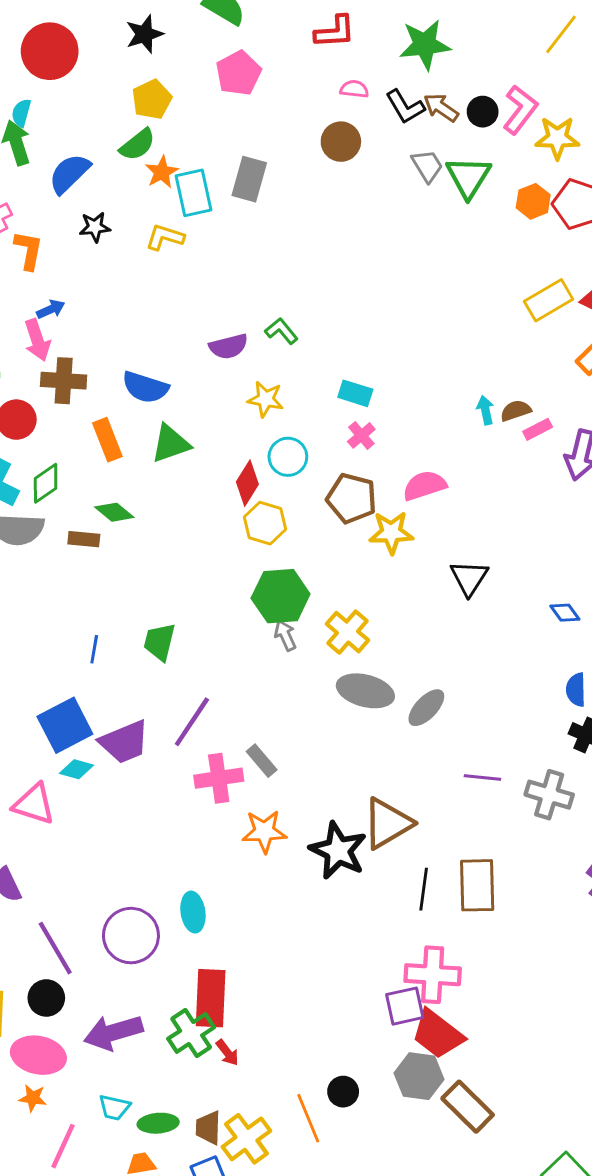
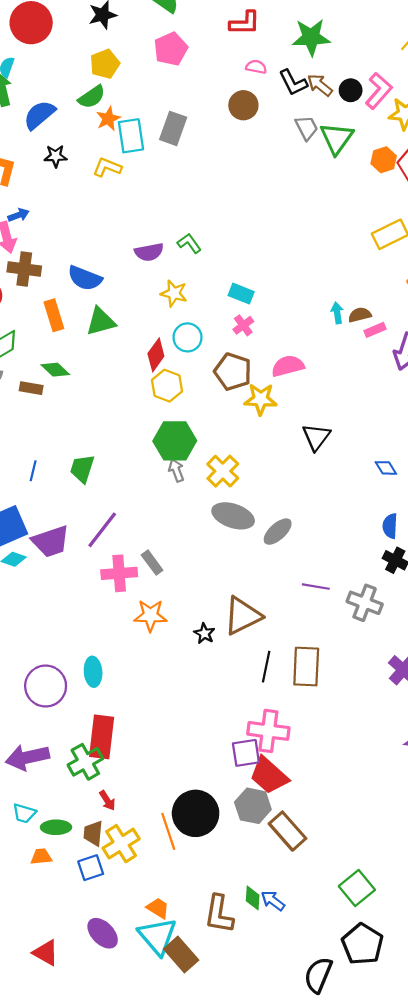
black star: (338, 851) -> (204, 633), size x0.5
red arrow: (227, 1053) -> (107, 801), moved
black circle: (343, 1092) -> (196, 813), size x2.0

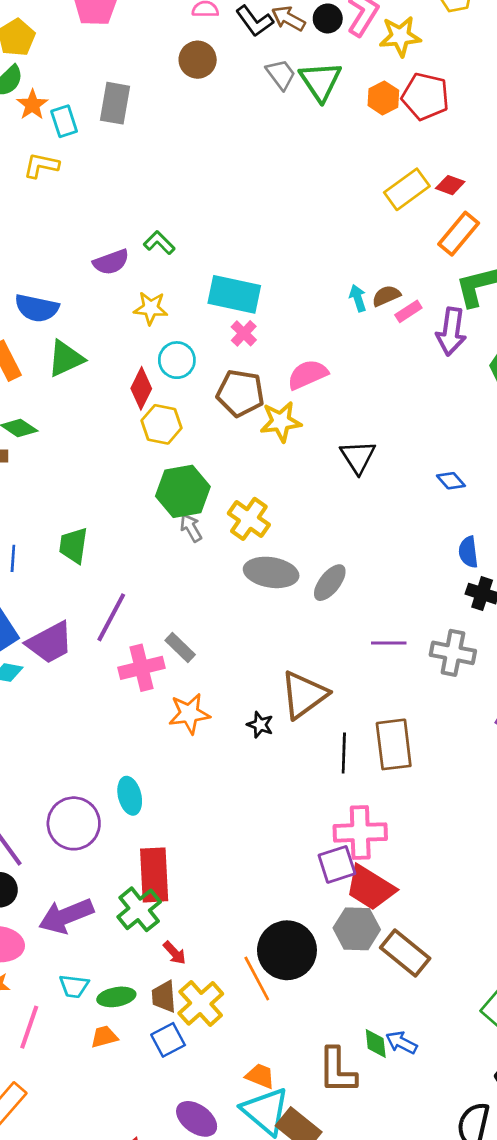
cyan rectangle: (131, 136) -> (64, 121), size x0.7
cyan rectangle: (241, 294) -> (234, 294), size x1.6

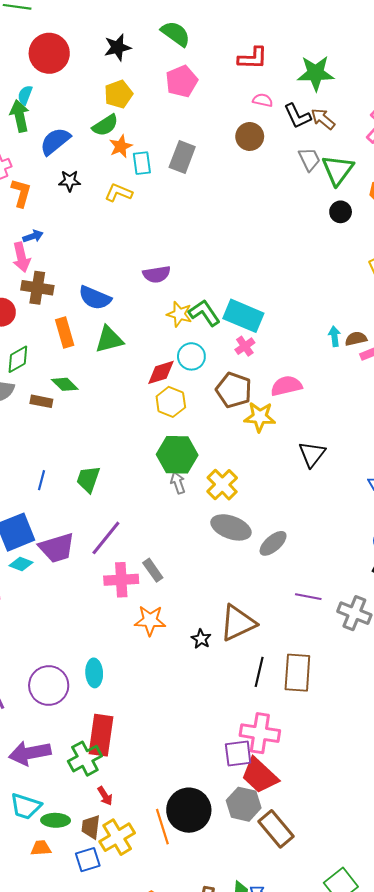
black circle: (328, 18) -> (341, 212), moved
green L-shape: (159, 243) -> (204, 313), moved, size x1.4
red diamond: (141, 388) -> (161, 372), turned 36
cyan trapezoid: (74, 986) -> (26, 806), size x1.4

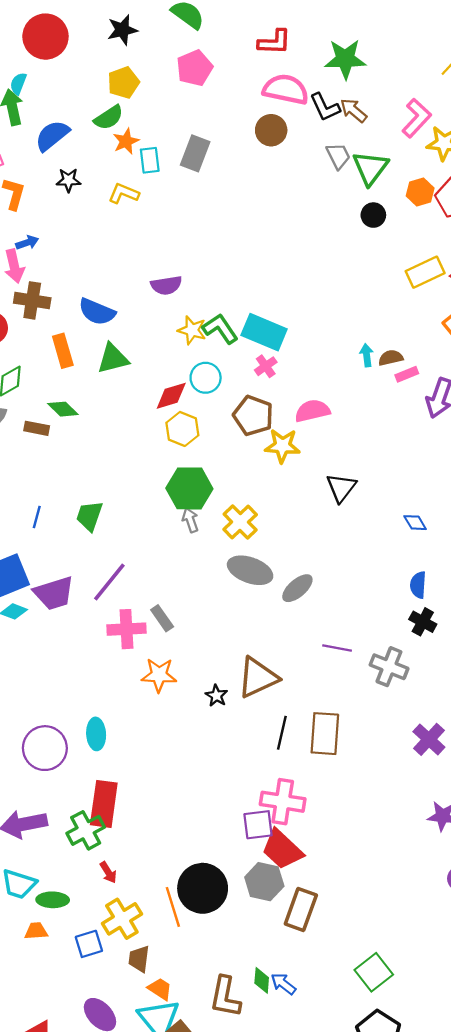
pink semicircle: (263, 100) -> (286, 89), size x2.0
brown trapezoid: (91, 827) -> (139, 959), moved
brown rectangle: (276, 829) -> (301, 910), turned 60

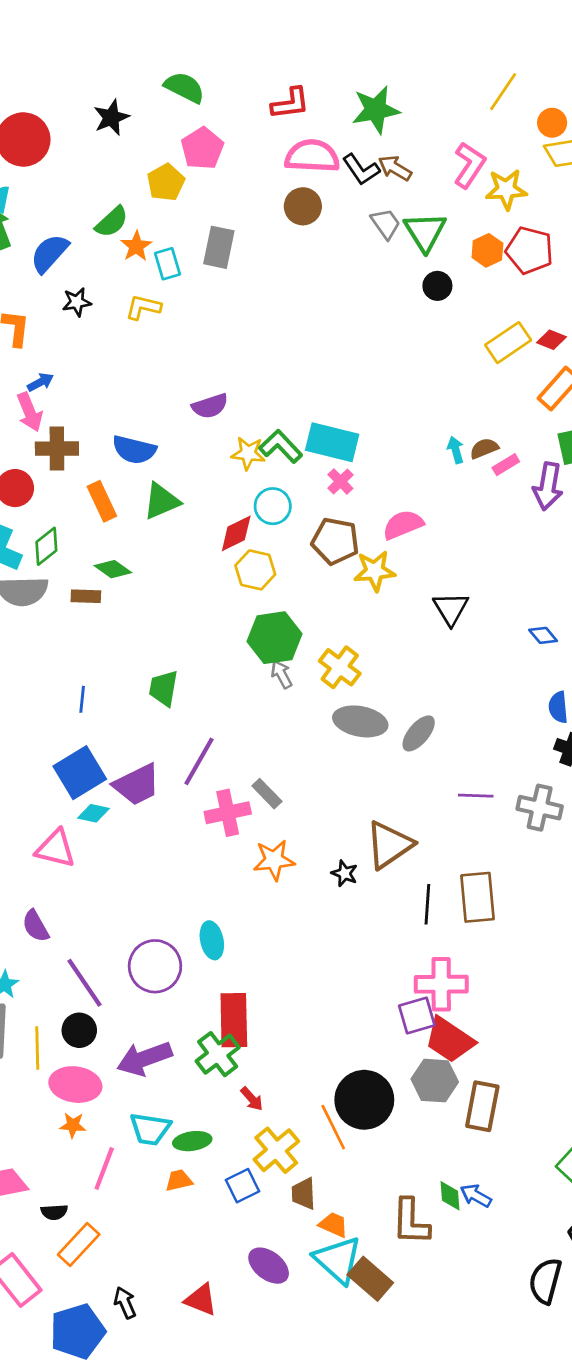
yellow pentagon: (123, 83) -> (166, 182), moved
blue line: (37, 517) -> (82, 699), moved

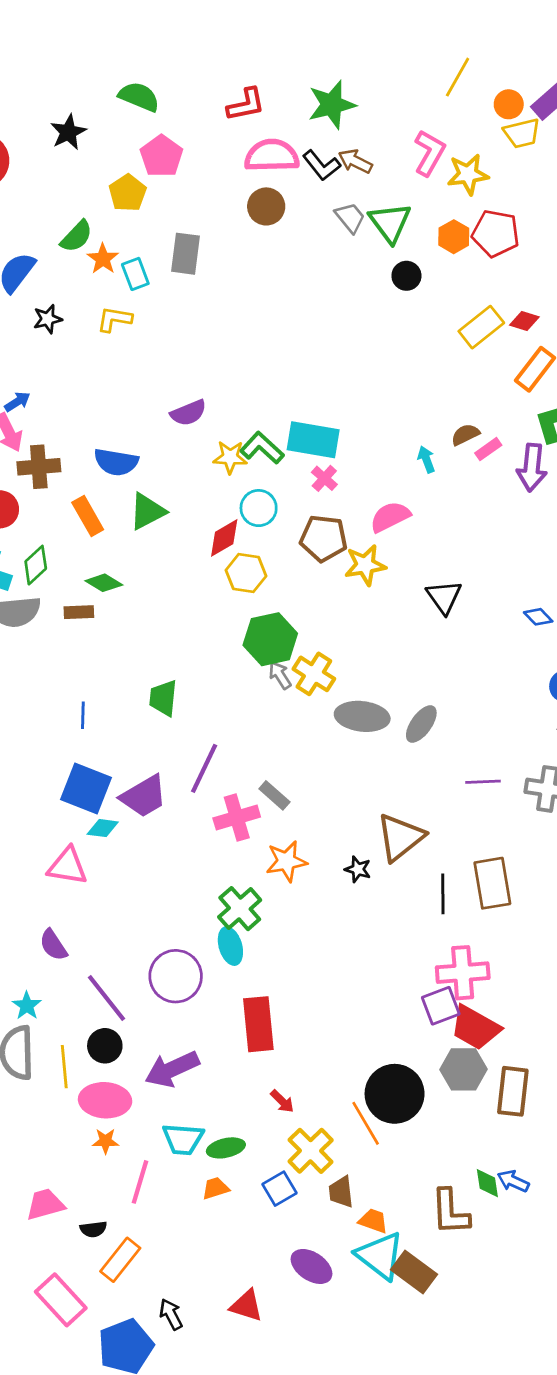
cyan arrow: (456, 450) -> (426, 459), moved
yellow cross: (340, 667) -> (314, 674), moved
blue square: (80, 773) -> (86, 789), turned -33
green cross: (218, 1054) -> (240, 909), moved

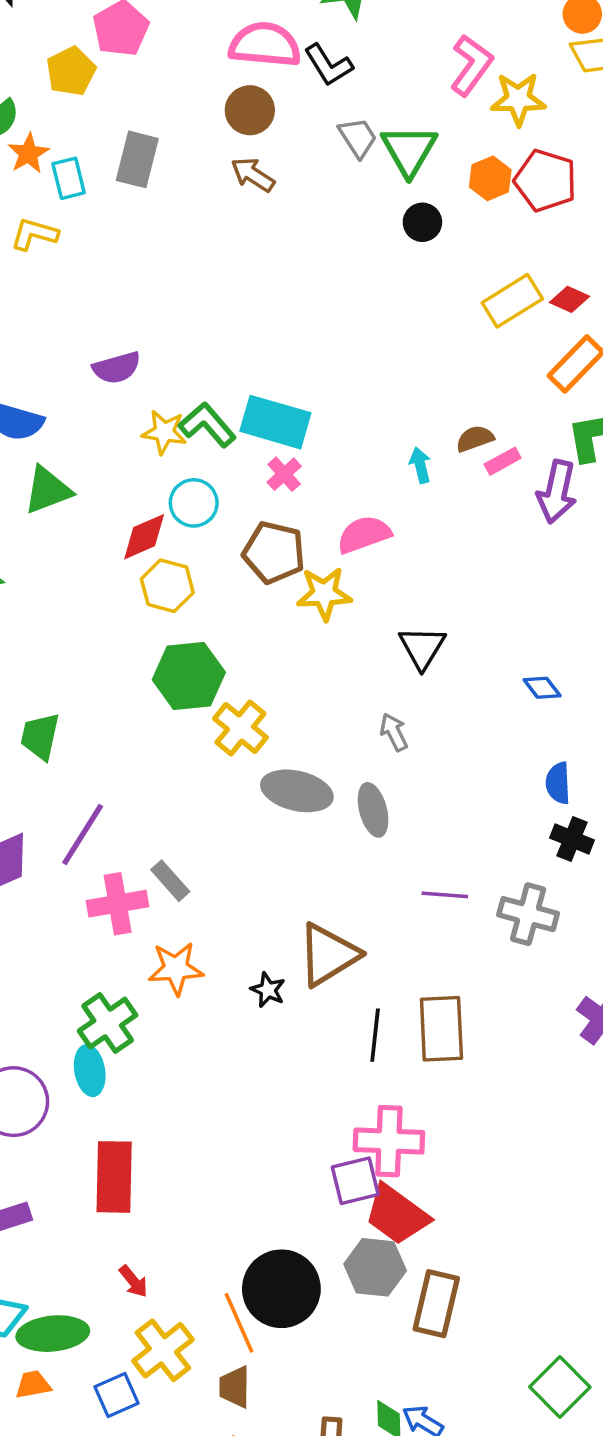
brown arrow: (355, 161) -> (253, 175), moved
gray arrow: (280, 675) -> (394, 732), moved
gray ellipse: (421, 724) -> (373, 810), turned -57
green ellipse: (226, 1148) -> (53, 1334), size x1.4
brown trapezoid: (341, 1192) -> (235, 1387), moved

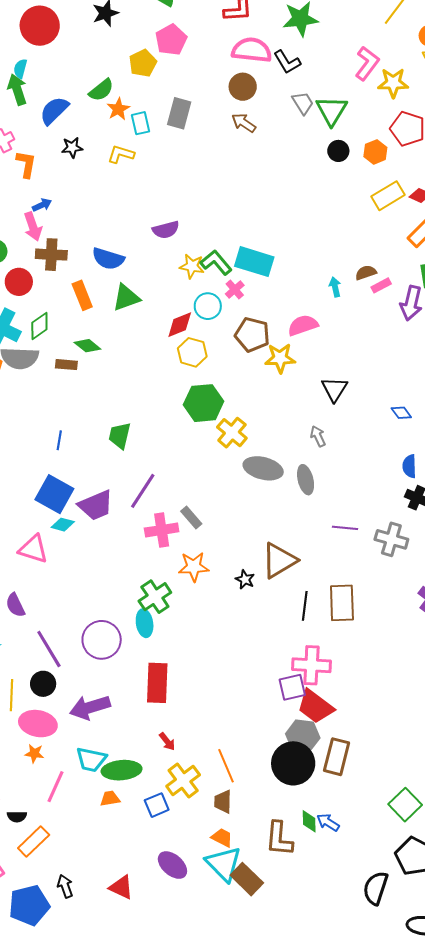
orange hexagon: (490, 178) -> (375, 152), moved
pink cross: (284, 474) -> (235, 290), moved
black circle: (281, 1289) -> (293, 763), moved

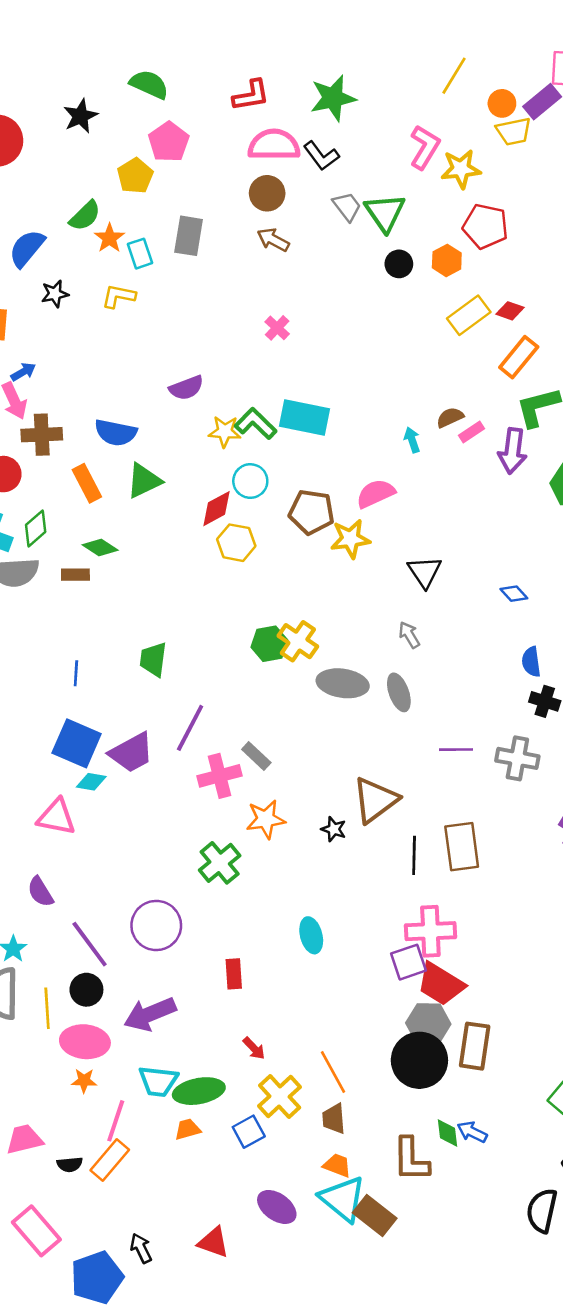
pink cross: (235, 290) -> (277, 328), moved
green hexagon: (204, 403) -> (269, 644), moved, size x0.7
cyan ellipse: (145, 623) -> (311, 935), moved
red rectangle: (157, 683) -> (234, 974), size x0.6
orange rectangle: (34, 841) -> (110, 1160), moved

